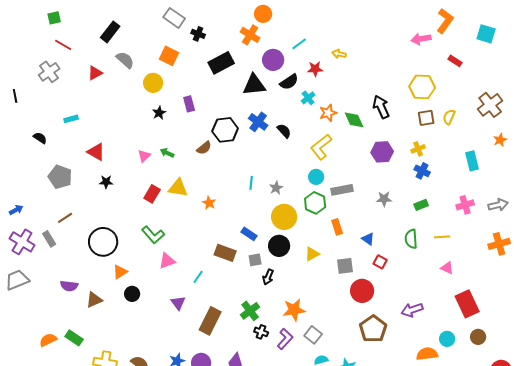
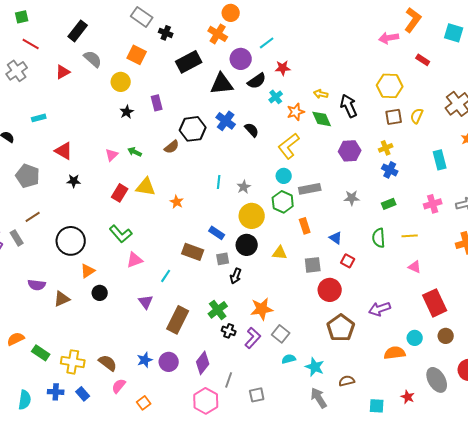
yellow arrow: (339, 54) -> (321, 94), moved
yellow triangle: (312, 254) -> (280, 253), turned 35
green rectangle: (74, 338) -> (41, 353), moved

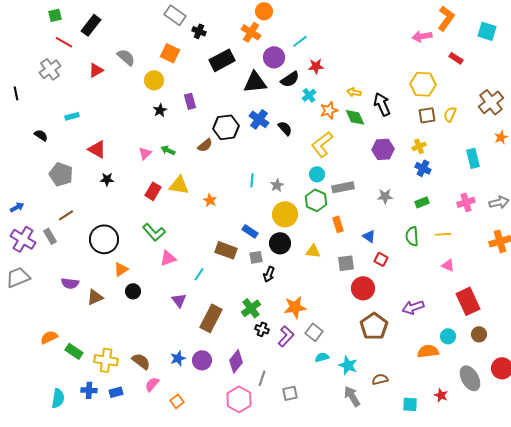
black rectangle: (78, 31) -> (91, 25), moved
blue rectangle: (83, 394) -> (116, 392), turned -64

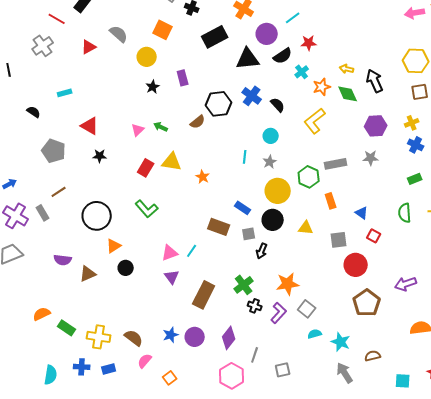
cyan circle: (317, 174) -> (271, 136), moved
gray star: (385, 196) -> (371, 158), moved
pink triangle: (168, 258) -> (170, 253), moved

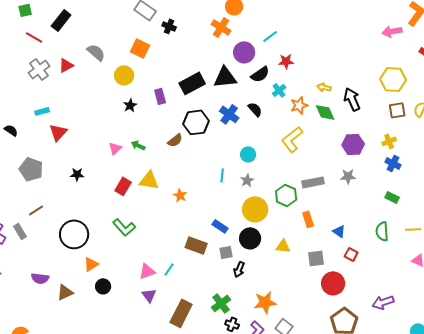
black rectangle: (215, 37) -> (192, 83), moved
gray cross: (43, 46) -> (39, 69), moved
black semicircle: (278, 105) -> (255, 109), moved
red triangle: (90, 126) -> (58, 132), moved, turned 42
green rectangle: (415, 179) -> (392, 197), turned 48

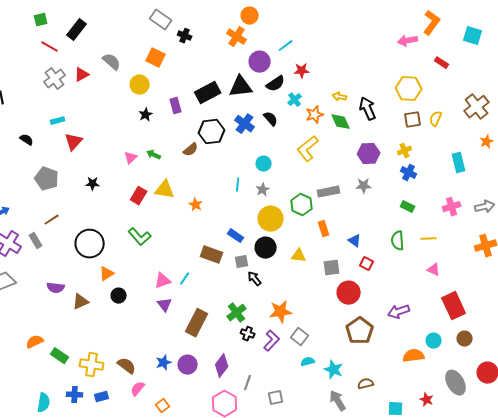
black arrow: (239, 269) -> (255, 279), turned 119

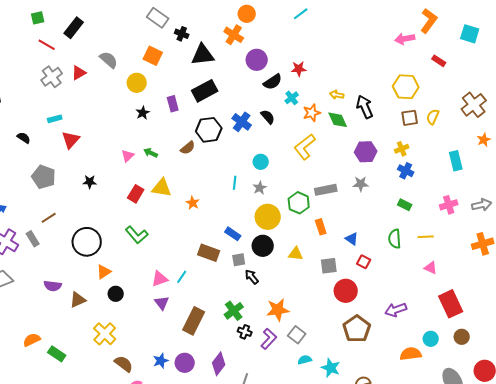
cyan line: (286, 46) -> (301, 14), moved
black triangle: (241, 87) -> (203, 55), moved
yellow cross: (92, 365) -> (105, 334), moved, turned 35

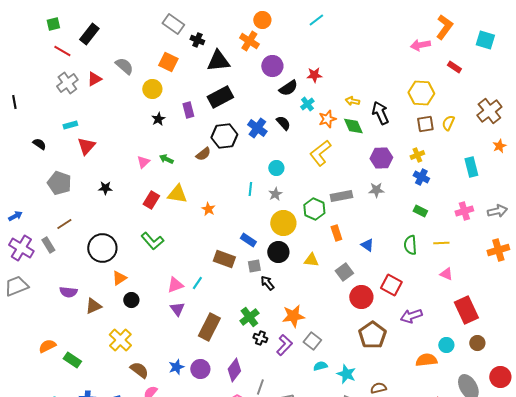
red square: (364, 262) -> (391, 285), moved, size x1.5
gray square: (329, 266) -> (344, 272), turned -30

